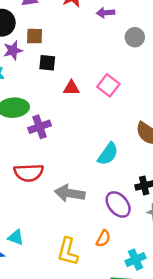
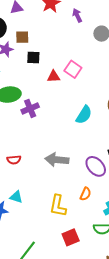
purple arrow: (106, 13) -> (77, 15), turned 72
pink square: (108, 85) -> (73, 69), moved
cyan semicircle: (108, 154) -> (84, 115), moved
red semicircle: (29, 173) -> (14, 160), moved, size x0.6

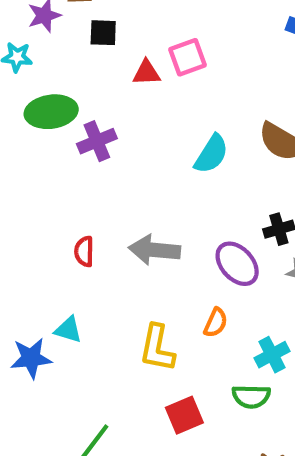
pink square: (73, 69) -> (187, 57), turned 36
red semicircle: (14, 160) -> (84, 251), moved, turned 96

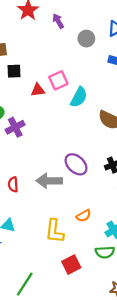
cyan semicircle: (211, 154) -> (79, 97), moved
purple ellipse: (237, 264) -> (76, 164), moved
orange semicircle: (216, 323) -> (84, 216), turned 40

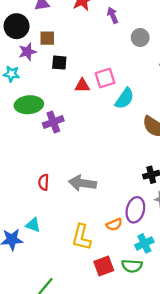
purple ellipse: (76, 164) -> (135, 210), moved, turned 55
red square: (71, 265) -> (104, 266), moved

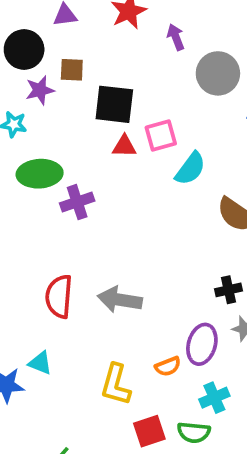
gray circle: (140, 37) -> (218, 73), size x1.5
black square: (59, 63) -> (114, 104), moved, size x1.6
red semicircle: (44, 182) -> (59, 296), size x1.6

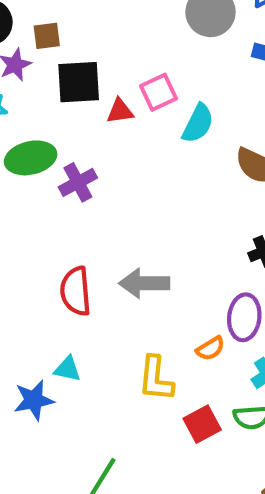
black square: (114, 104) -> (79, 82), moved

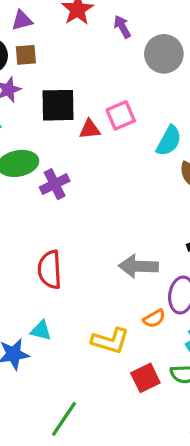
brown square: (47, 36) -> (26, 55), moved
cyan semicircle: (198, 123) -> (169, 141), moved
gray arrow: (144, 283) -> (138, 266), moved
yellow L-shape: (156, 379) -> (110, 341), turned -81

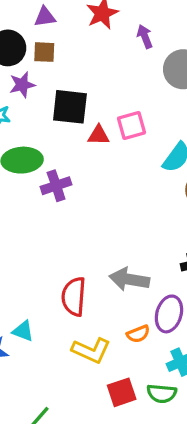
red semicircle: (50, 270) -> (74, 297), moved

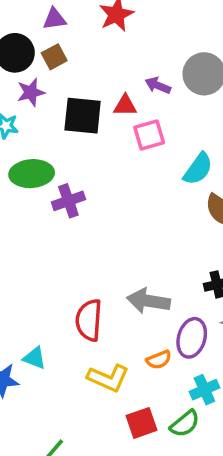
purple arrow: (145, 37) -> (158, 85), moved, turned -45
brown square: (44, 52) -> (54, 57), turned -30
red triangle: (99, 135) -> (125, 106), moved
green semicircle: (162, 393) -> (185, 424), turned -44

